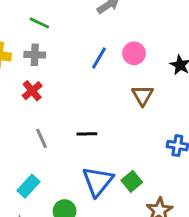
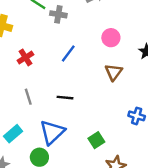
gray cross: (35, 55) -> (58, 14), moved
blue line: (99, 58) -> (68, 54), moved
blue triangle: (98, 181) -> (52, 132), moved

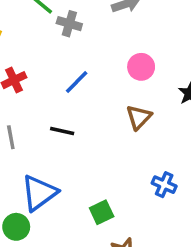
black line: (65, 98) -> (62, 131), moved

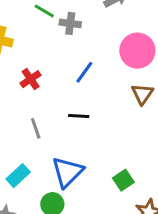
pink circle: (141, 67) -> (137, 51), size x1.5

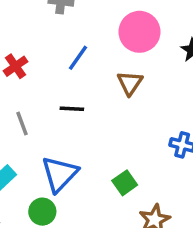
brown triangle: (142, 94) -> (130, 83), moved

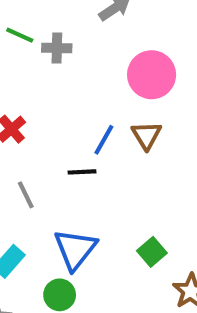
blue line: (78, 58) -> (104, 140), moved

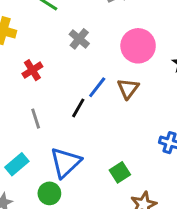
gray cross: (57, 48) -> (79, 39), moved, turned 30
black line: (82, 172) -> (78, 108), turned -66

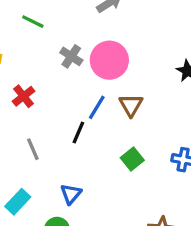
pink circle: (138, 46) -> (109, 60), moved
blue triangle: (65, 162) -> (71, 194), size x0.6
green square: (120, 172) -> (132, 159), moved

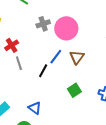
gray cross: (71, 56) -> (43, 24), turned 32
gray line: (33, 149) -> (19, 63), moved
blue triangle: (71, 194) -> (35, 108), turned -40

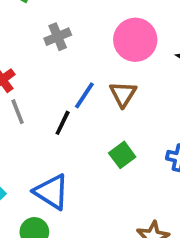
pink circle: (66, 28) -> (135, 40), moved
blue triangle: (35, 108) -> (51, 192), size x1.5

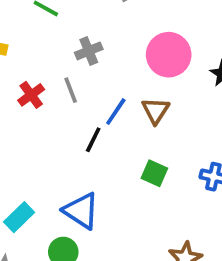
gray line: (18, 112) -> (71, 90), moved
green square: (122, 155) -> (154, 173), turned -30

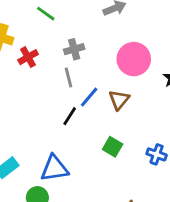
gray line: (71, 90) -> (69, 78), moved
red cross: (31, 95) -> (28, 57), moved
blue triangle: (81, 211) -> (54, 168), turned -48

